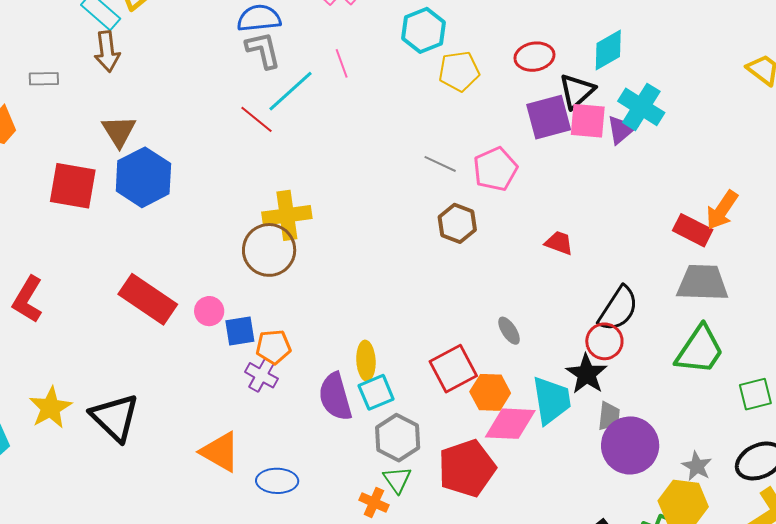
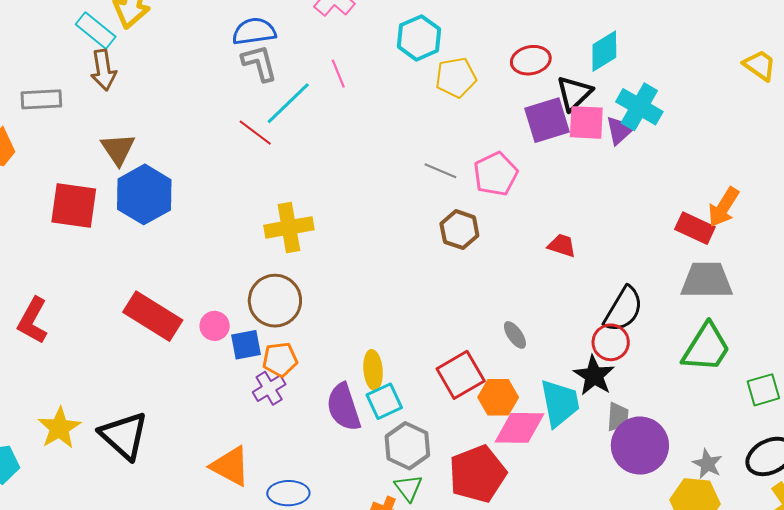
gray rectangle: (44, 79) -> (41, 99), size x1.4
brown circle: (269, 250) -> (275, 301), moved
purple cross: (261, 375) -> (269, 388), turned 32

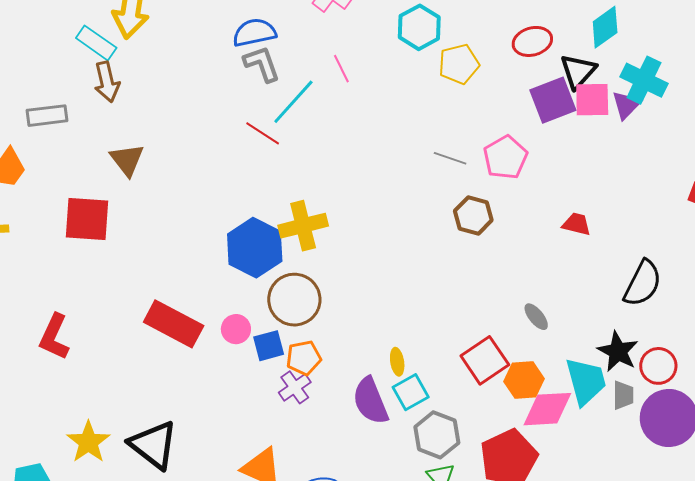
blue hexagon: (144, 194) -> (255, 248), moved
red circle: (611, 342) -> (658, 366), moved
yellow ellipse: (373, 370) -> (397, 362), size x0.7
gray trapezoid: (618, 417) -> (623, 395), moved

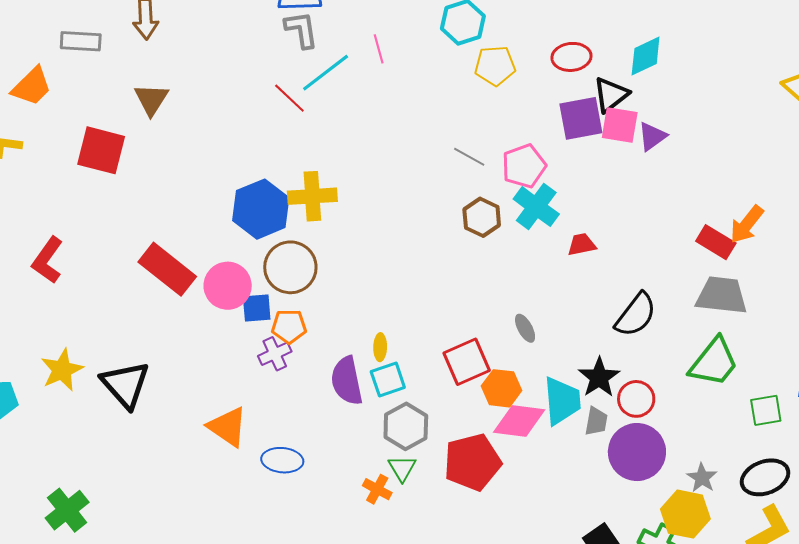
cyan cross: (644, 80) -> (536, 207), moved
red trapezoid: (577, 224) -> (582, 245), turned -36
pink circle: (236, 329) -> (228, 286), size x1.6

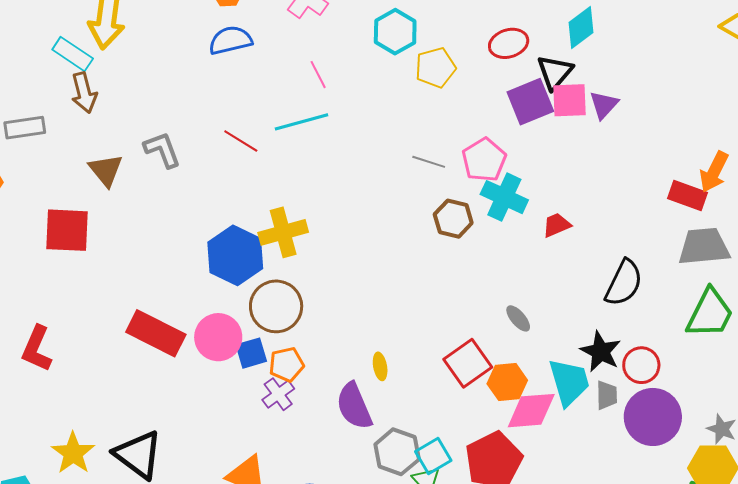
gray L-shape: (301, 30) -> (162, 150), moved
cyan line: (326, 73) -> (302, 122), moved, turned 34
cyan square: (388, 380) -> (433, 456), moved
gray hexagon: (406, 426) -> (397, 452), moved

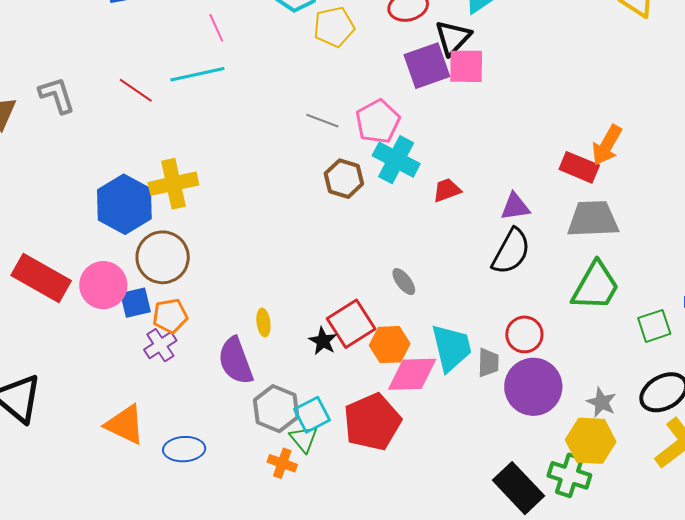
purple triangle: (604, 105) -> (515, 207), moved, turned 36
black star: (601, 352) -> (323, 341), moved, size x0.7

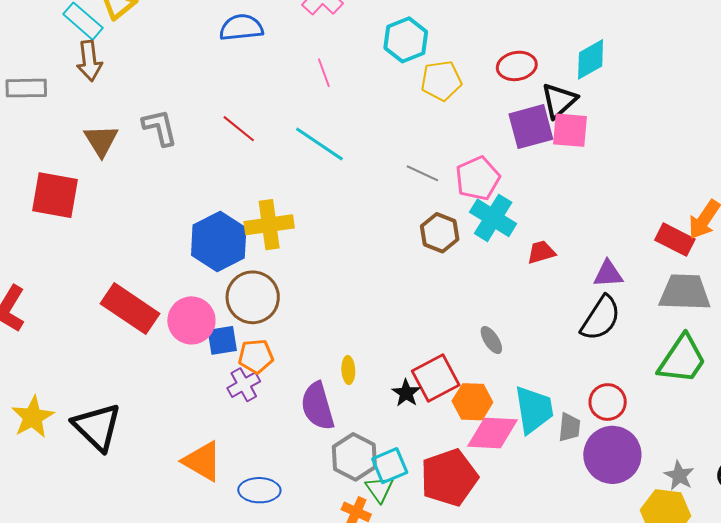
cyan line: (197, 74) -> (319, 144), moved, turned 42

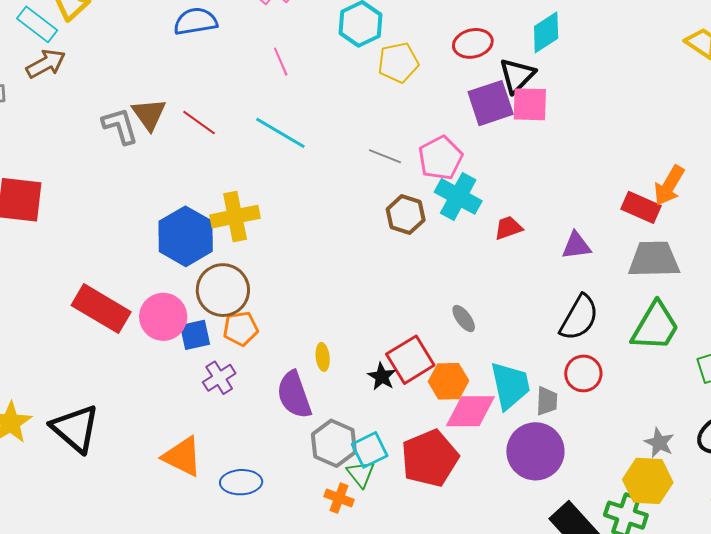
brown arrow: (89, 61) -> (46, 64), turned -108
brown triangle: (101, 141) -> (149, 114), moved
black semicircle: (601, 318) -> (579, 318), moved
orange pentagon: (256, 356) -> (241, 329), moved
purple circle: (612, 455) -> (535, 451), moved

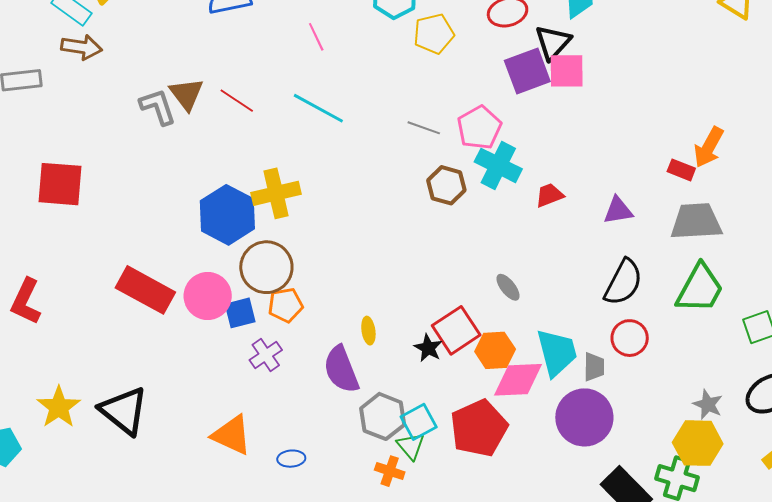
brown arrow: (46, 64) -> (82, 47), turned 39
red rectangle: (641, 207) -> (681, 170), size x0.7
blue ellipse: (241, 482) -> (291, 459), size x0.7

